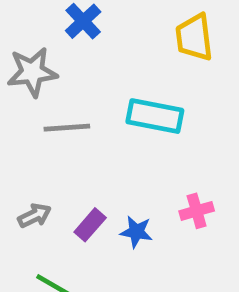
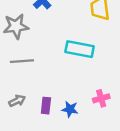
gray line: (67, 128) -> (22, 61), moved
purple rectangle: (90, 225) -> (46, 106), turned -35

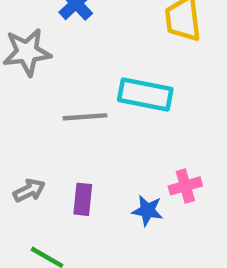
gray line: (22, 61) -> (85, 117), moved
blue star: (70, 109) -> (147, 210), moved

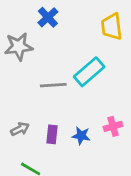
cyan rectangle: (145, 94) -> (89, 72), turned -52
blue star: (147, 210) -> (81, 136), moved

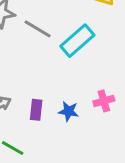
gray line: (53, 85) -> (38, 29), moved, turned 35

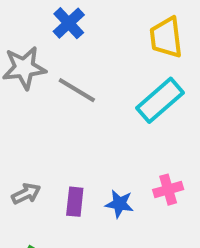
cyan rectangle: (77, 41) -> (160, 100), moved

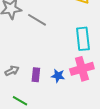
cyan rectangle: (160, 100) -> (83, 39), moved, turned -55
pink cross: (168, 190) -> (82, 69), size x1.6

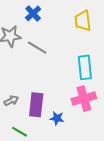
purple rectangle: (36, 75) -> (36, 105), size x1.6
blue star: (58, 76) -> (57, 118), moved

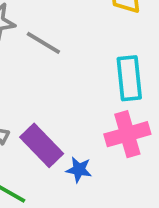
purple rectangle: (36, 105) -> (42, 145), turned -50

